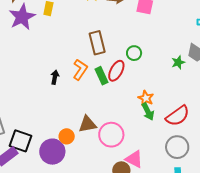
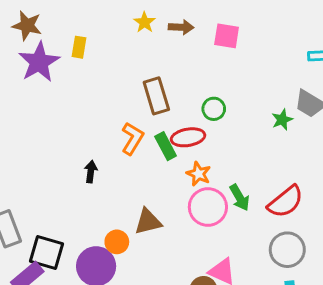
red ellipse: (116, 71) -> (188, 137), turned 55
black arrow: (55, 77) -> (91, 172), moved
orange star: (146, 98) -> (199, 174), moved
pink circle: (111, 135) -> (208, 207), moved

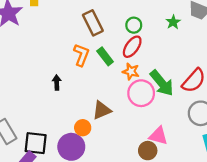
green star: (282, 120) -> (173, 22), moved
red ellipse: (188, 137) -> (132, 47), moved, turned -35
green arrow: (240, 198) -> (162, 83), size x1.5

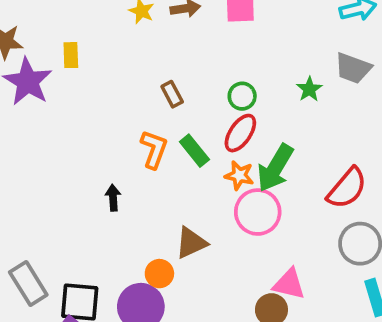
brown rectangle: (93, 23) -> (172, 94), size x0.6
green arrow: (162, 83) -> (275, 168), moved, turned 72

